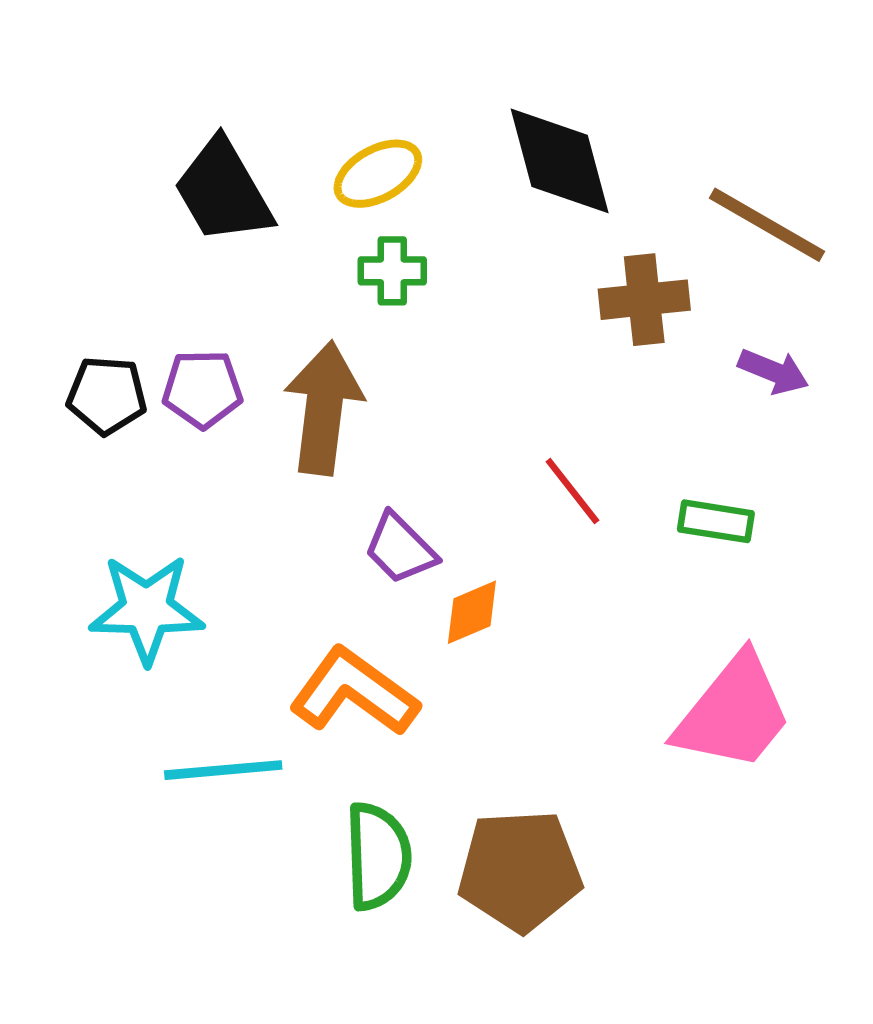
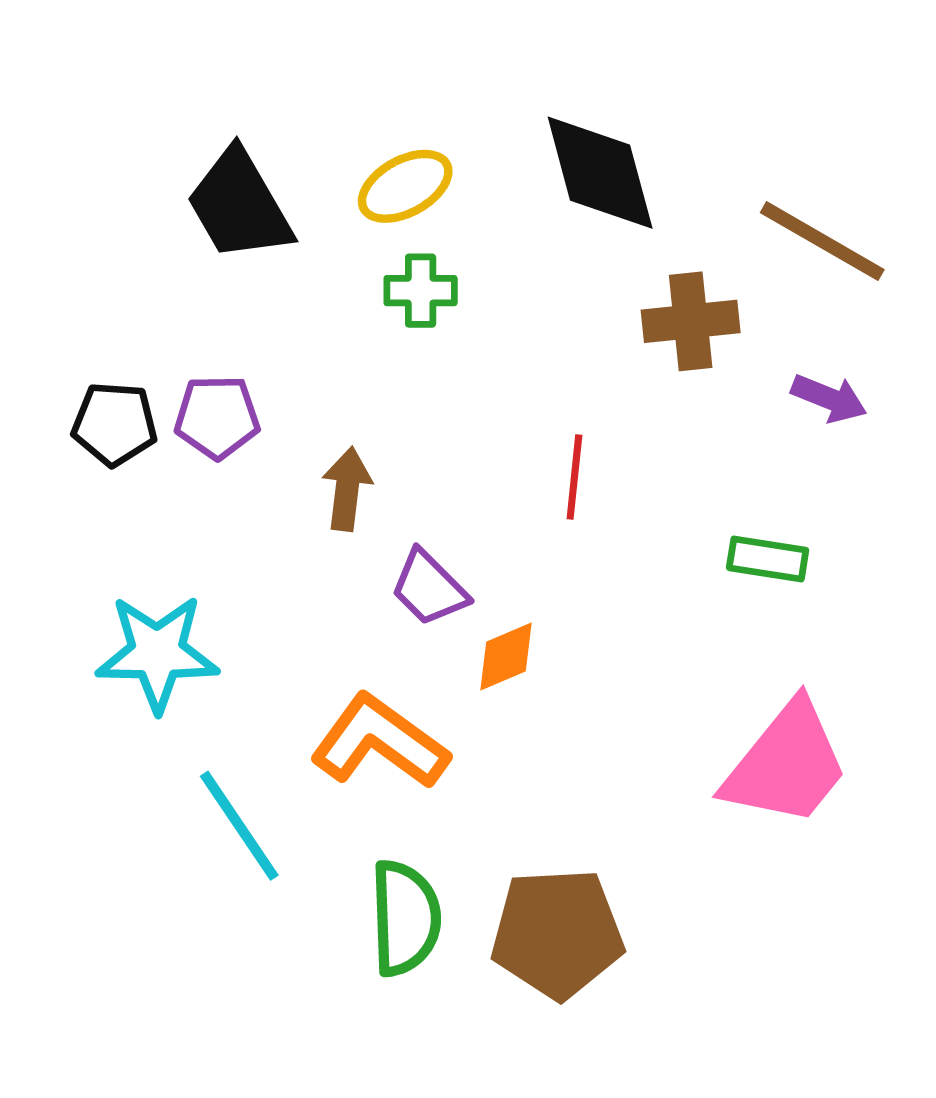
brown arrow: (324, 408) -> (347, 489), moved, size x0.6
red line: (572, 491) -> (574, 477), moved, turned 44
cyan line: (223, 770) -> (239, 826), turned 61

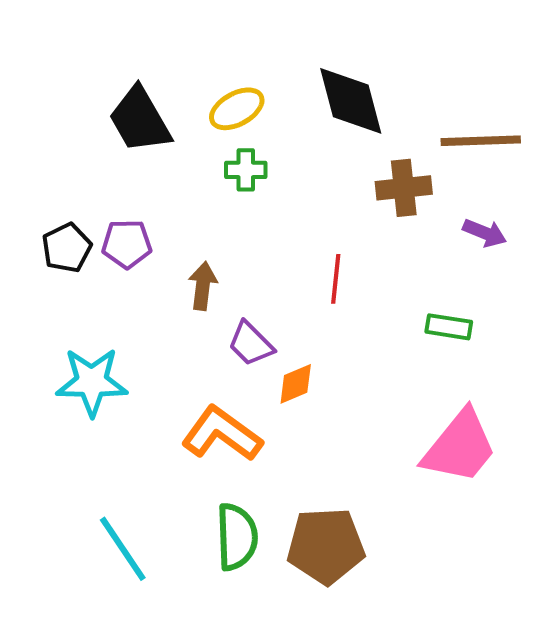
brown line: (822, 241) -> (481, 141), turned -32
black pentagon: (115, 424) -> (67, 248), turned -30
cyan line: (239, 826) -> (123, 549), moved

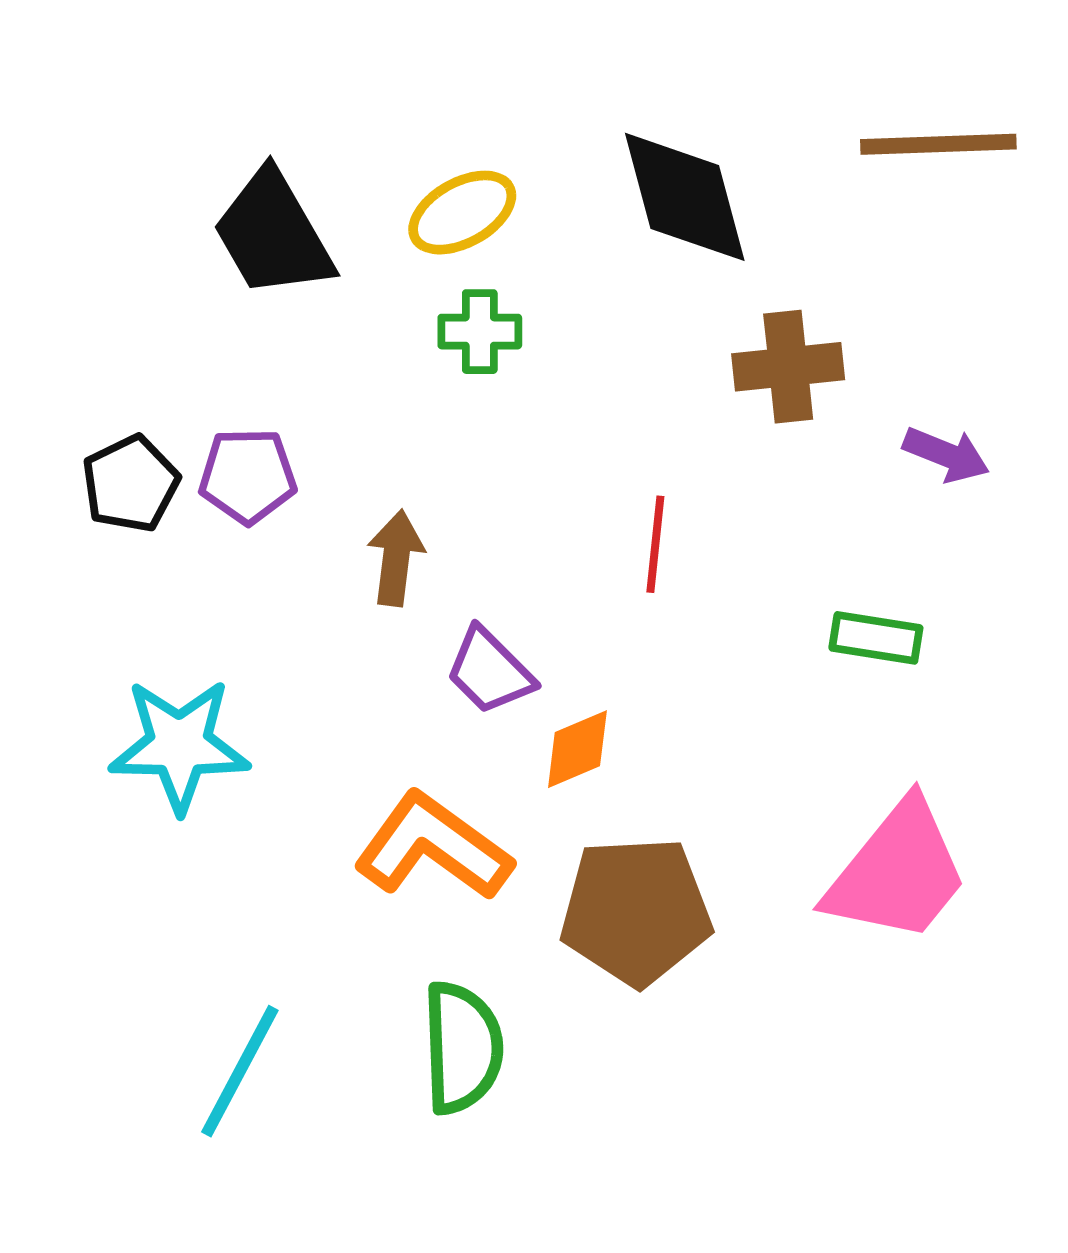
brown line: (481, 141) -> (938, 144), moved
brown pentagon: (326, 546) -> (636, 911), moved
cyan line: (123, 549) -> (240, 1071), turned 62

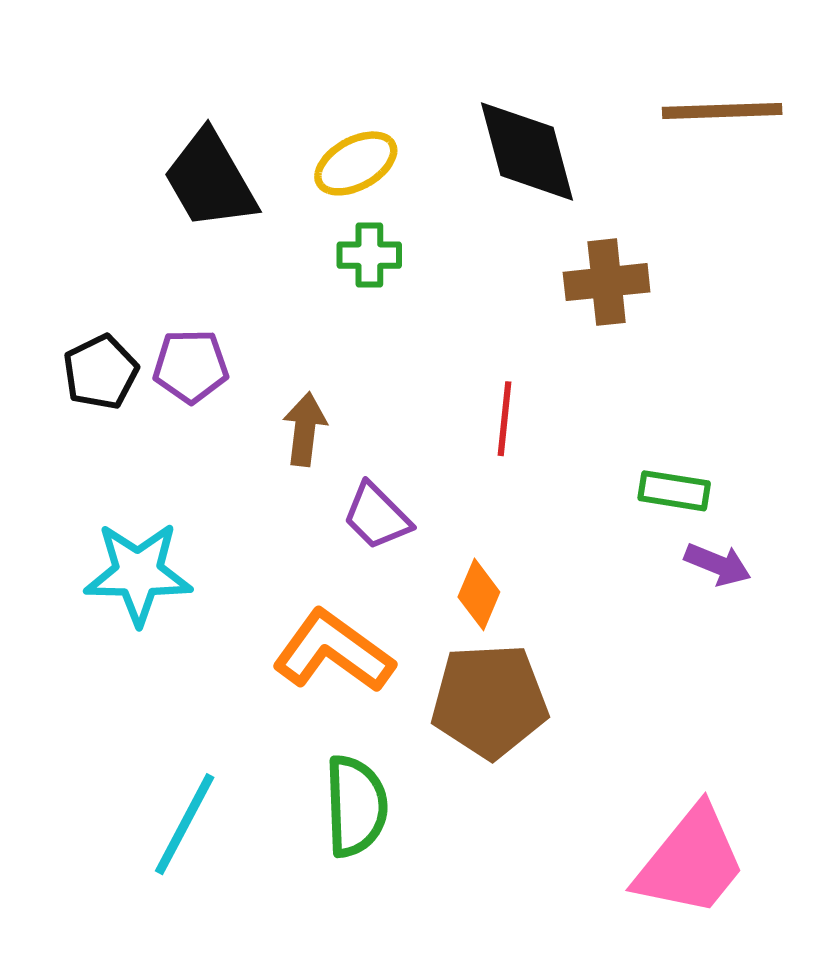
purple arrow: (946, 454) -> (718, 564), moved
orange diamond: (577, 749) -> (479, 594), moved, turned -44
pink trapezoid: (897, 872) -> (691, 862), moved

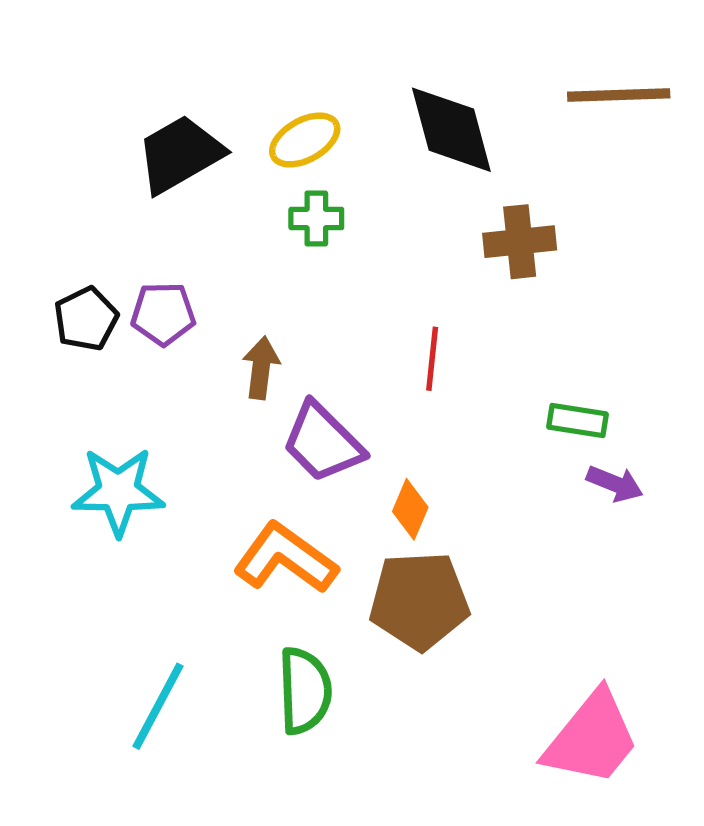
black trapezoid: (210, 180) -> (180, 154), turned 90
purple trapezoid: (377, 516) -> (323, 442), size x1.4

